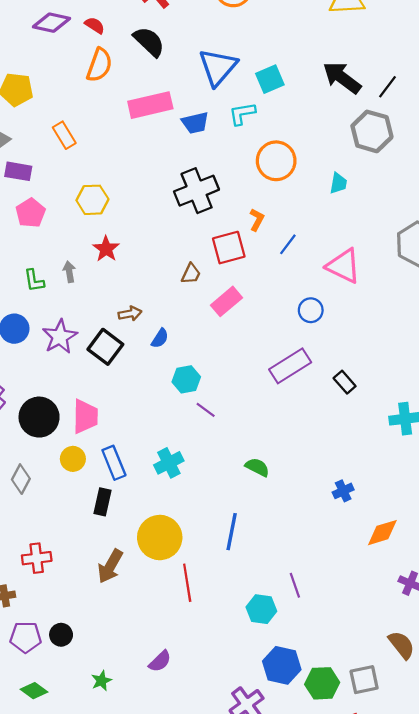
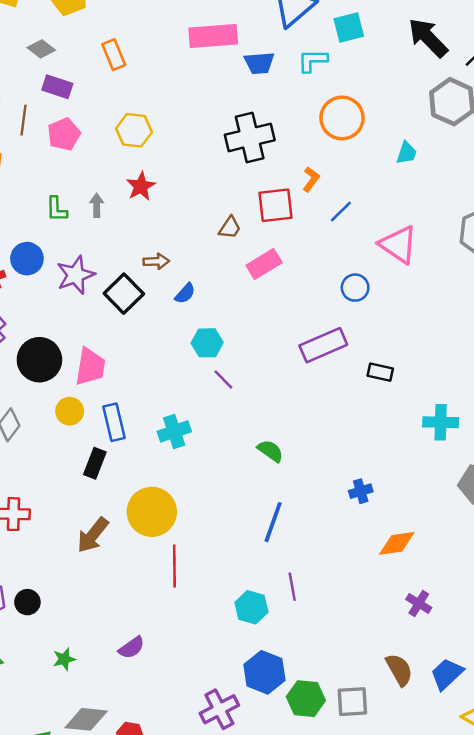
black rectangle: (345, 382) -> (380, 372), turned -45
blue line: (232, 532) -> (273, 522), moved

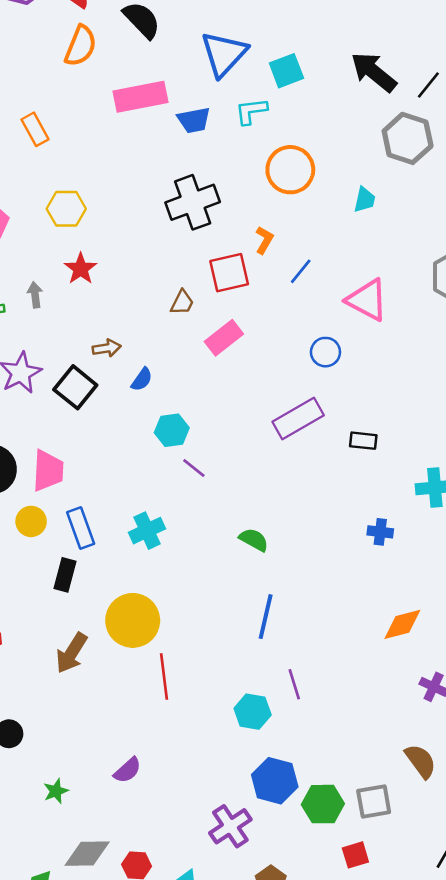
blue cross: (361, 491) -> (380, 532), moved, turned 30

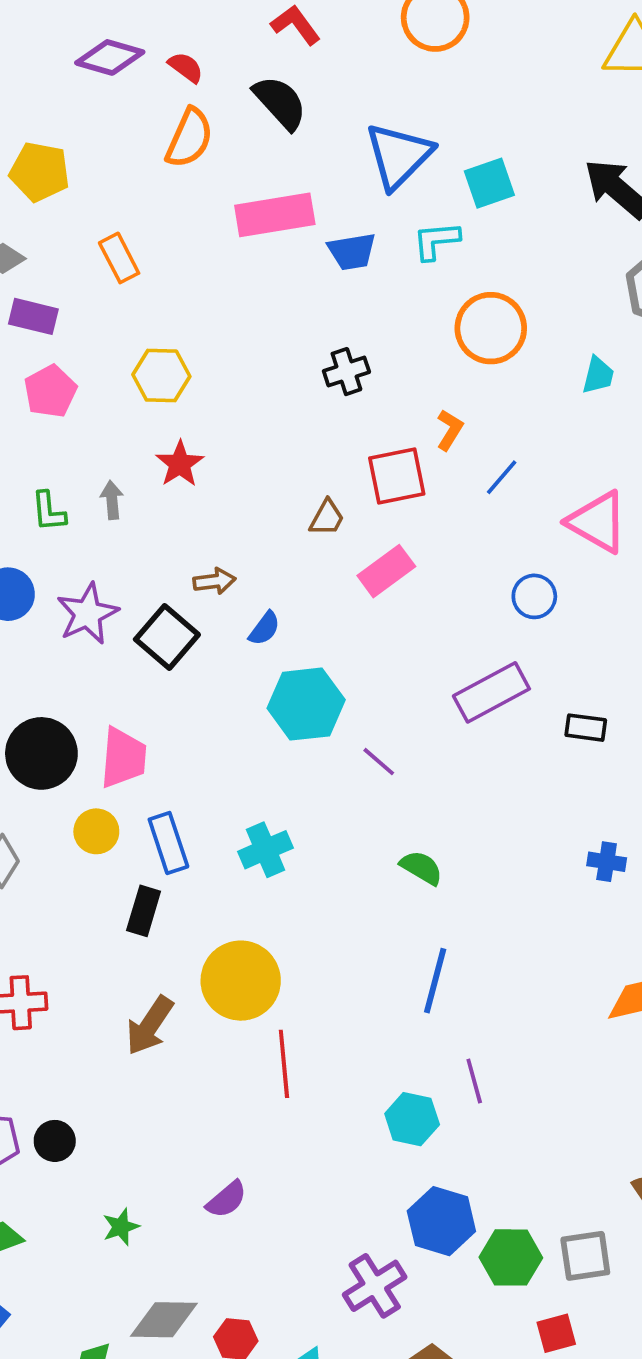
black cross: (193, 202) -> (346, 372), size x0.6
cyan hexagon: (172, 430) -> (306, 704), size x1.5
purple line: (194, 468) -> (379, 762), moved

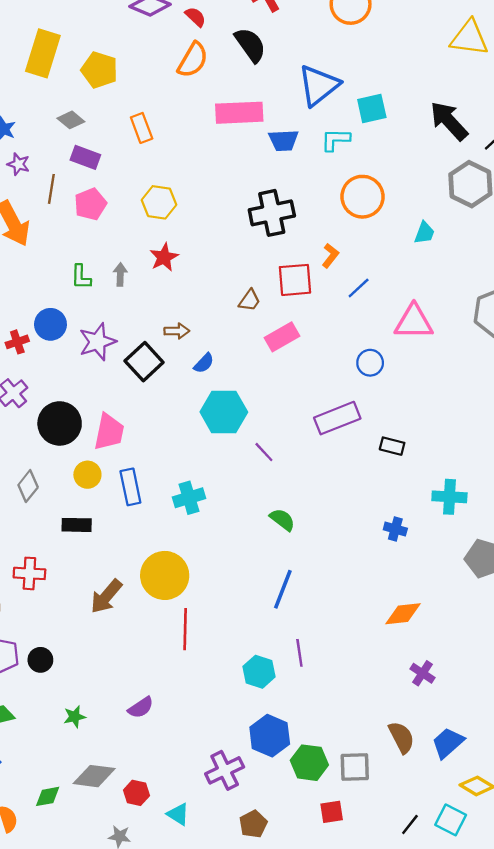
black cross: (346, 372) -> (272, 213), size x1.6
pink triangle: (598, 522) -> (414, 322), turned -36
black rectangle: (144, 911) -> (77, 525), moved, turned 68

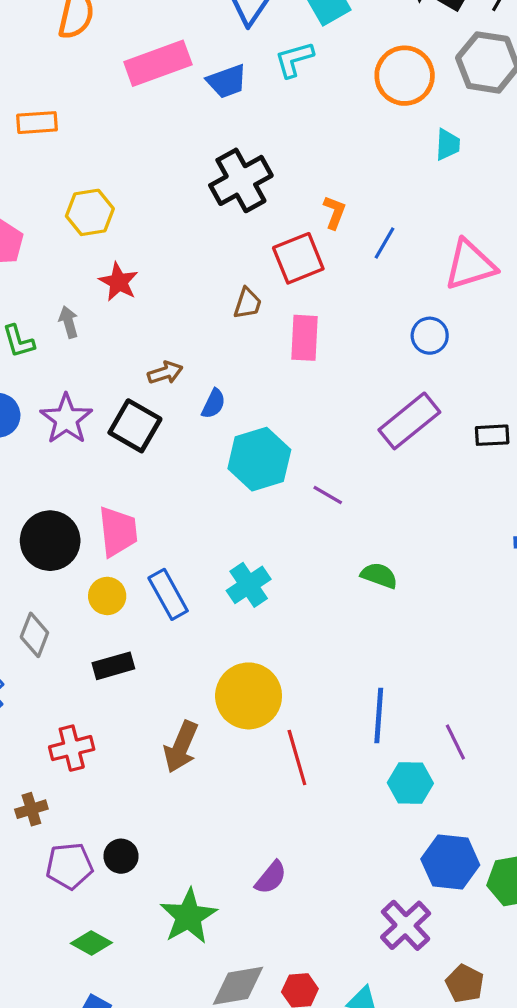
orange rectangle: (142, 128) -> (37, 123), turned -56
orange circle: (362, 197) -> (405, 76), moved
pink rectangle: (282, 337) -> (304, 338), turned -40
blue line: (283, 589) -> (379, 716), moved
green star: (75, 717) -> (188, 916), size x1.8

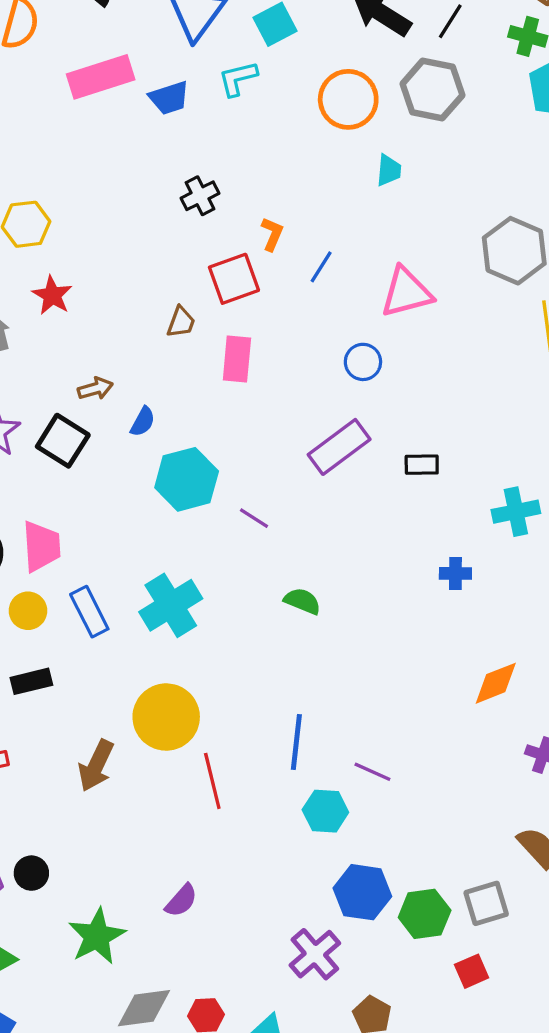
black cross: (241, 180) -> (200, 196), moved, size x0.6
cyan cross: (249, 585) -> (171, 605), size x1.4
purple line: (455, 742) -> (372, 772), turned -42

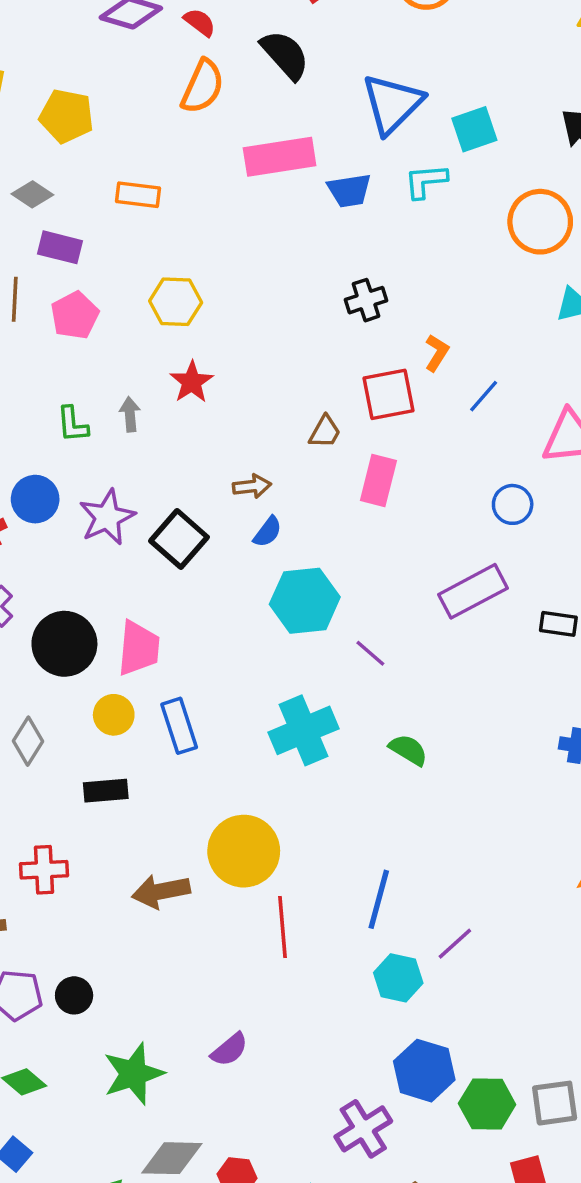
brown arrow: (95, 389) -> (252, 486), moved
cyan cross: (171, 605) -> (304, 730), moved
brown arrow: (96, 766) -> (161, 891), turned 45
purple line: (372, 772) -> (455, 944), turned -75

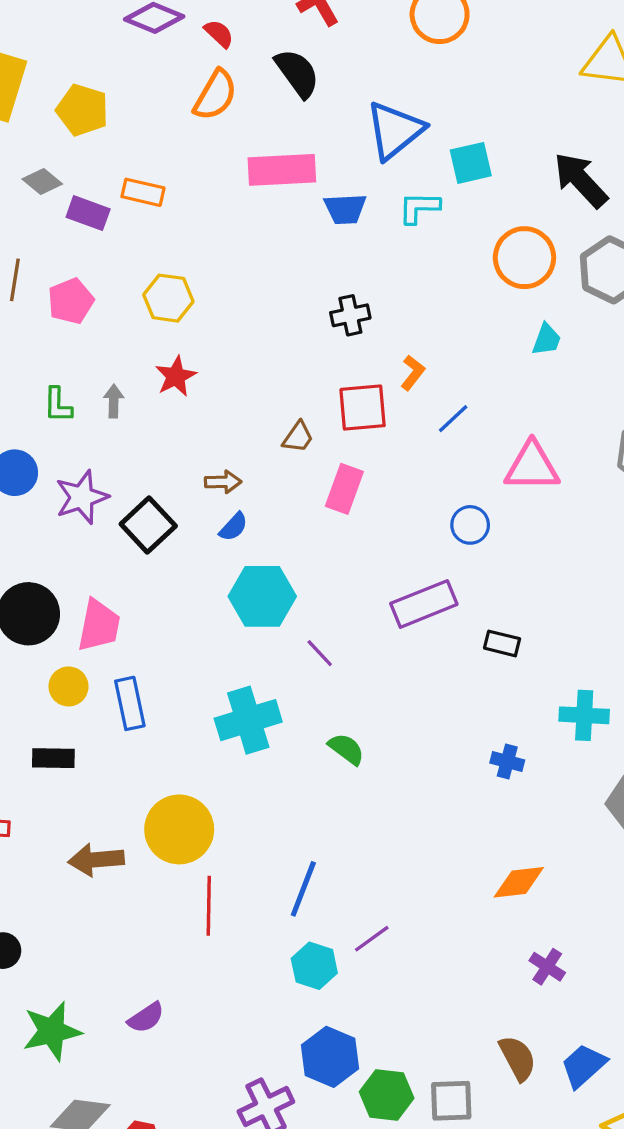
purple rectangle: (60, 247) -> (88, 213), moved

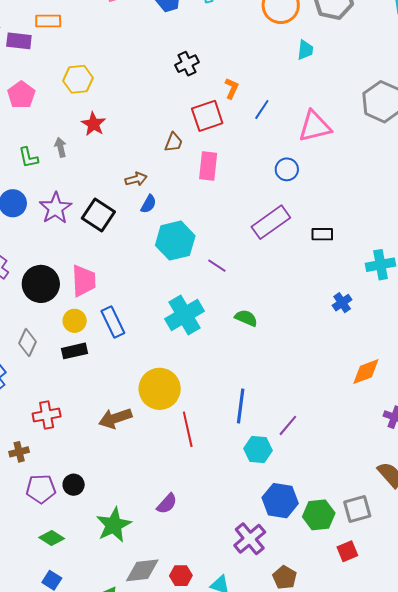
black rectangle: (53, 758) -> (74, 351), moved
blue cross: (507, 762) -> (342, 303), turned -36

